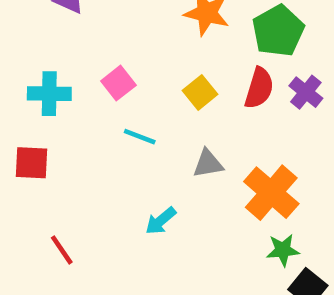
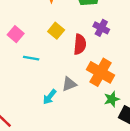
red semicircle: (259, 88) -> (80, 44), moved
purple cross: (306, 92) -> (101, 28), moved
gray triangle: (208, 164) -> (69, 84), moved

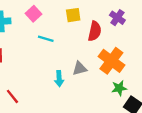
yellow square: (56, 31) -> (73, 15), turned 35
cyan arrow: (50, 97) -> (59, 79), turned -49

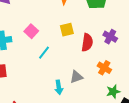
purple cross: (117, 18) -> (110, 37), moved
cyan line: (46, 39) -> (44, 53), turned -64
orange cross: (111, 61) -> (104, 68), size x0.6

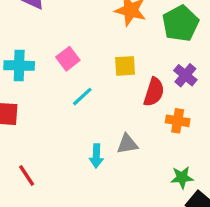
purple cross: (110, 37) -> (185, 75), moved
orange cross: (104, 68) -> (178, 121), moved, turned -32

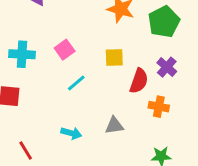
cyan arrow: (96, 156) -> (71, 133), moved, turned -78

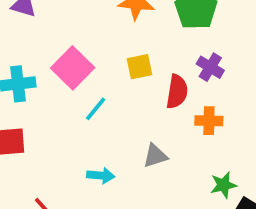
pink square: (65, 50) -> (73, 68), size x1.5

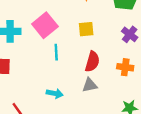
red semicircle: (177, 92) -> (92, 62), moved
cyan line: (96, 109) -> (56, 52), turned -49

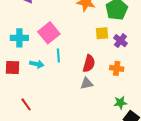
yellow square: (86, 29) -> (102, 33), moved
cyan arrow: (55, 94) -> (37, 64), moved

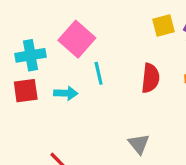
red square: (12, 67) -> (26, 91), moved
gray triangle: (87, 83) -> (139, 144), moved, turned -48

